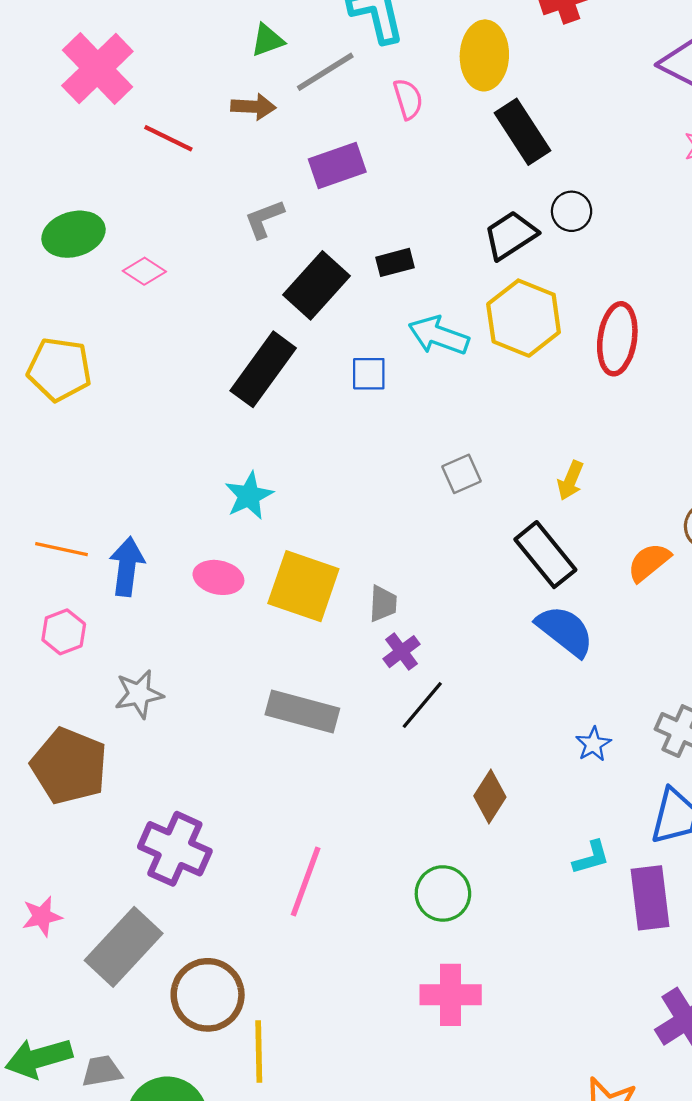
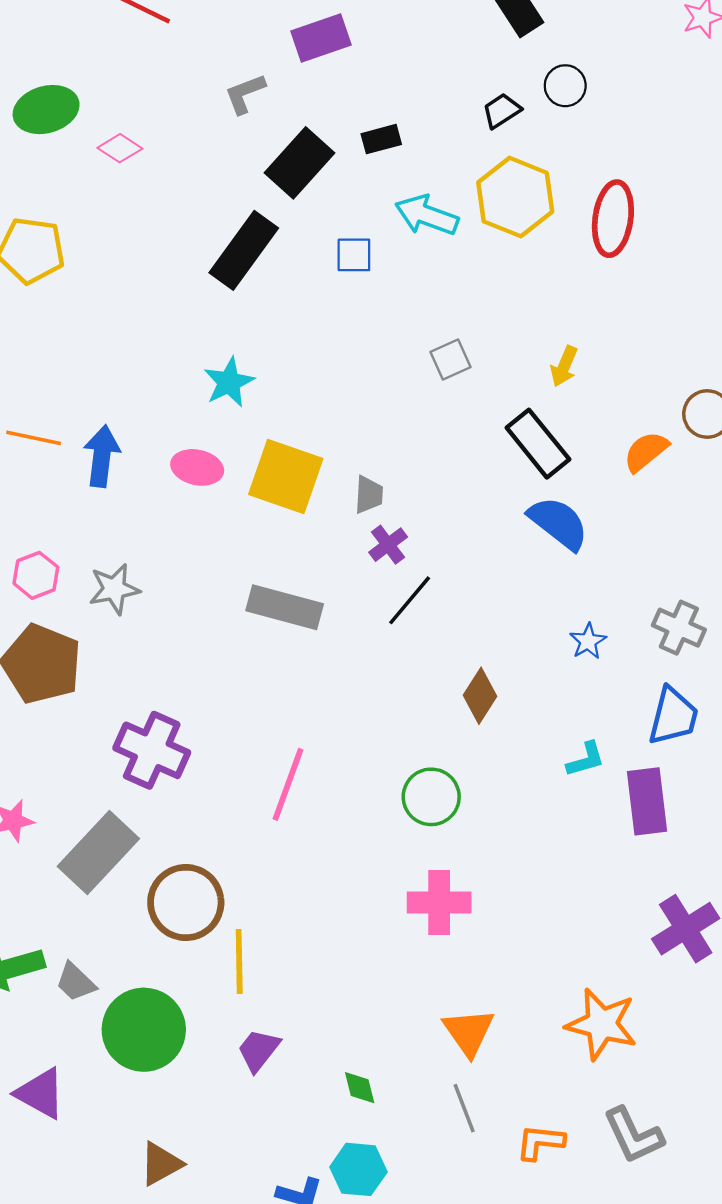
black trapezoid: (511, 235) -> (502, 111), size x0.7
pink hexagon: (64, 632) -> (36, 575), moved
gray trapezoid: (102, 1071) -> (76, 982), turned -126

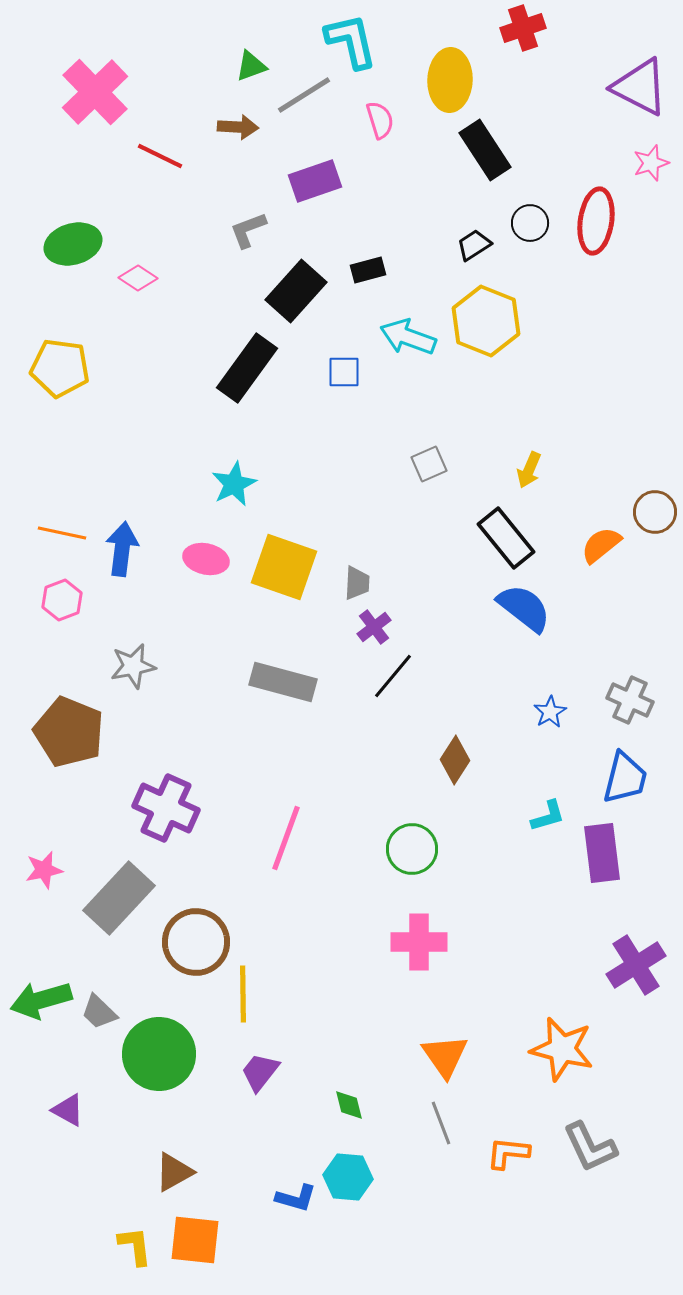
red ellipse: (613, 219) -> (596, 221), moved
pink hexagon: (36, 575) -> (62, 600), moved
purple triangle: (40, 1093) -> (68, 1110), size x0.7

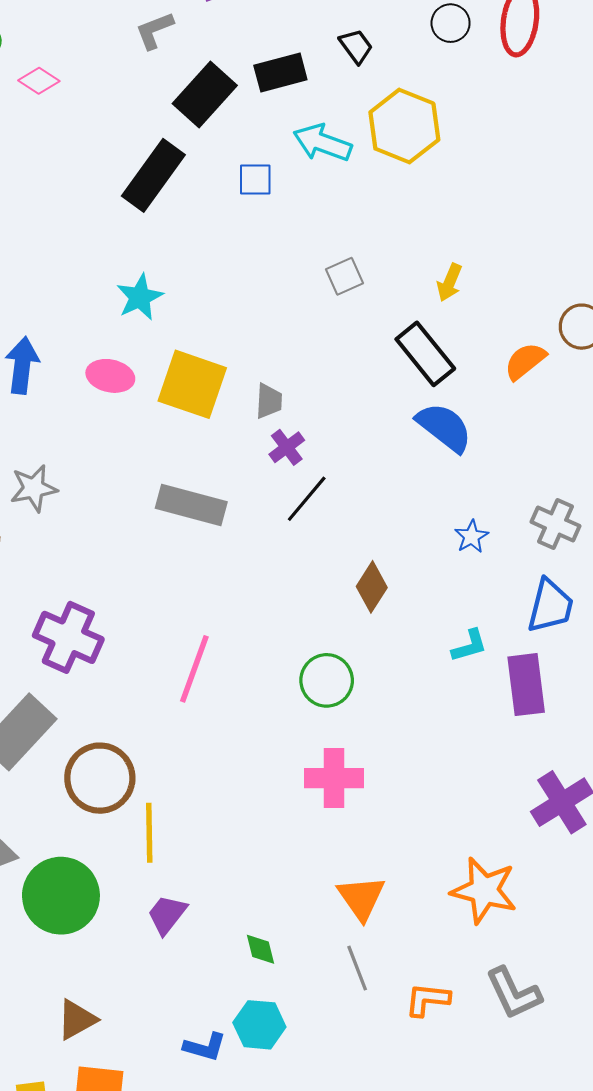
black trapezoid: (474, 245) -> (356, 46), moved, turned 87
black rectangle: (368, 270) -> (280, 72), size x1.4

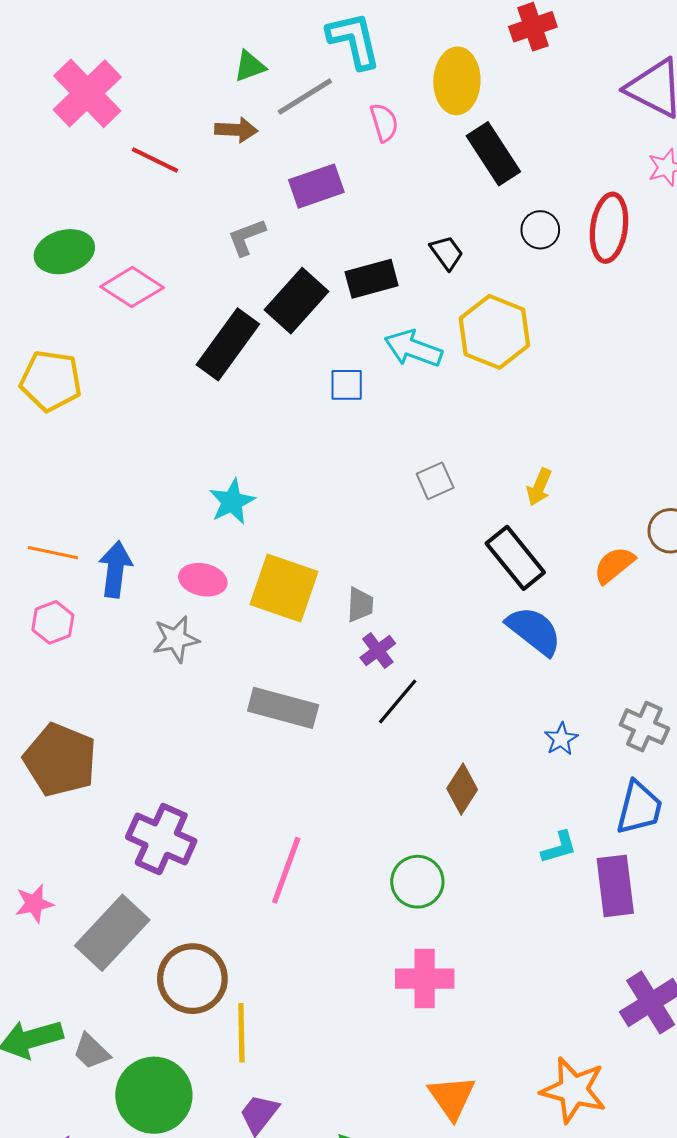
pink diamond: (39, 81) -> (132, 287), size x1.5
black rectangle: (153, 175) -> (228, 344), moved
gray star: (34, 488) -> (176, 639), moved

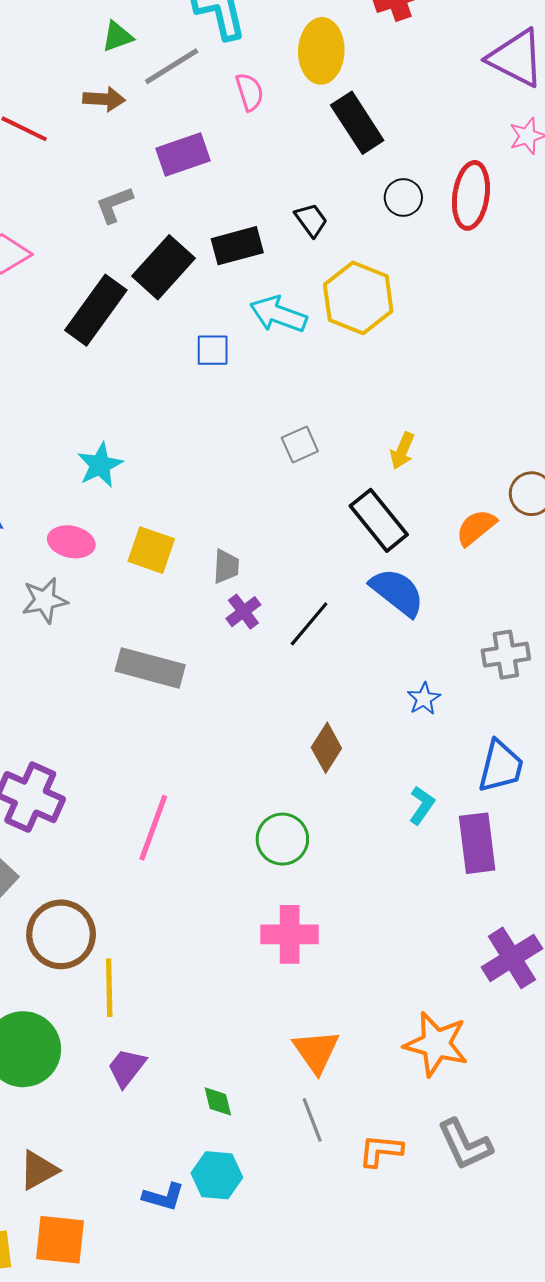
yellow square: (284, 588) -> (151, 550), size x0.7
black line: (398, 702) -> (309, 624), moved
gray cross: (644, 727) -> (506, 655), moved, turned -33
cyan L-shape: (559, 847) -> (422, 805), turned -39

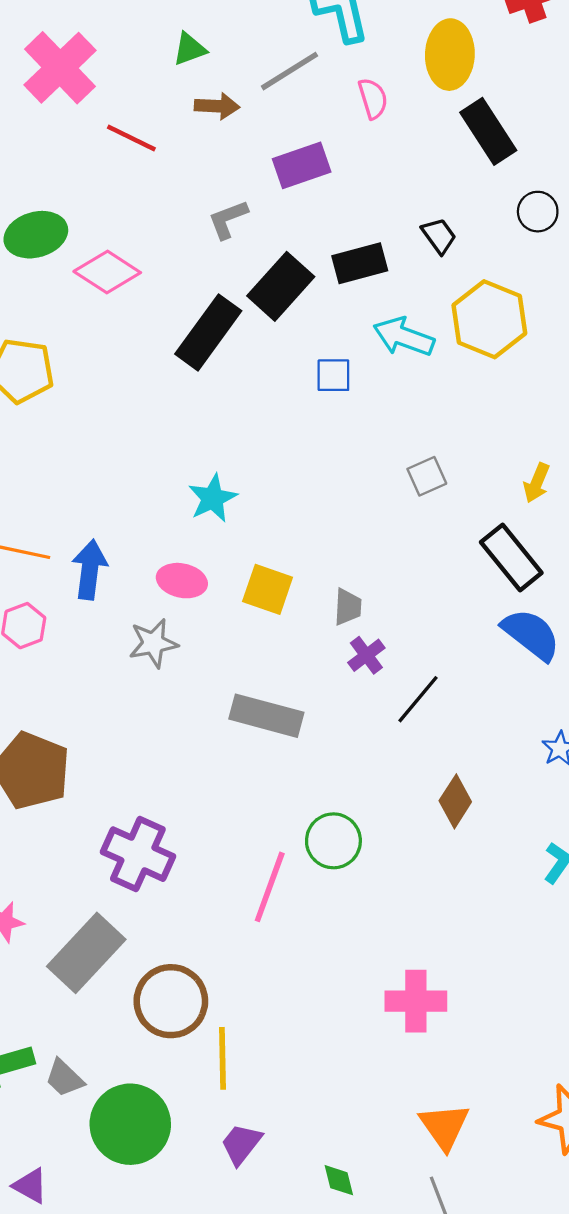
green triangle: (117, 37) -> (190, 49), moved
black line: (309, 624) -> (418, 699), moved
green circle: (282, 839) -> (333, 841), moved

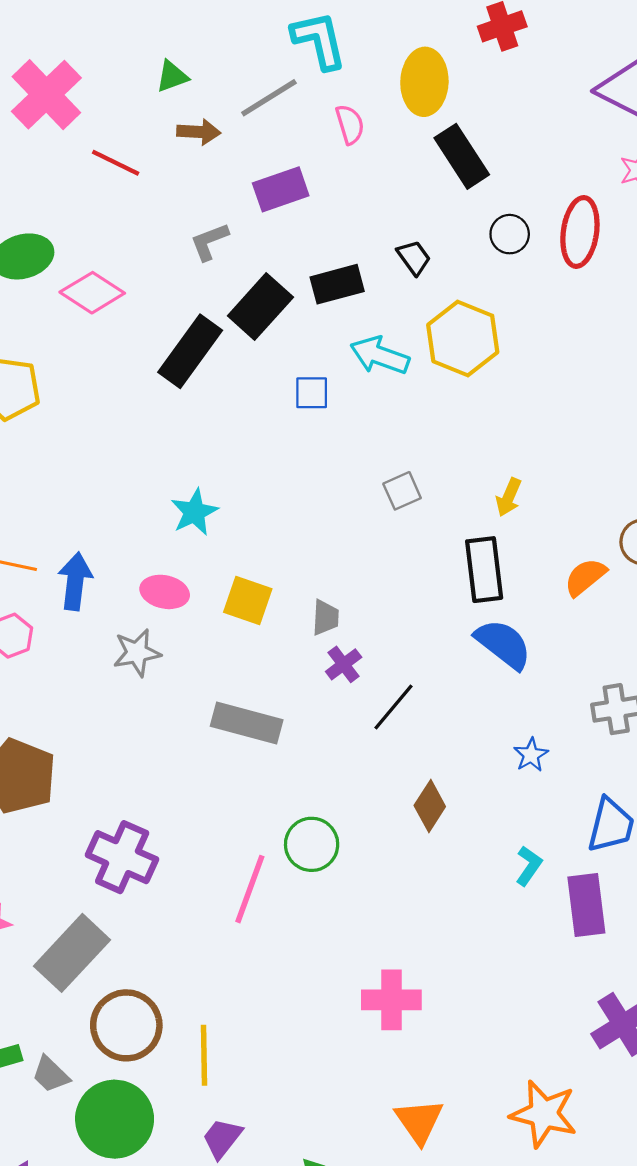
black rectangle: (511, 558) -> (484, 570), turned 32
brown circle: (171, 1001) -> (126, 1025), moved

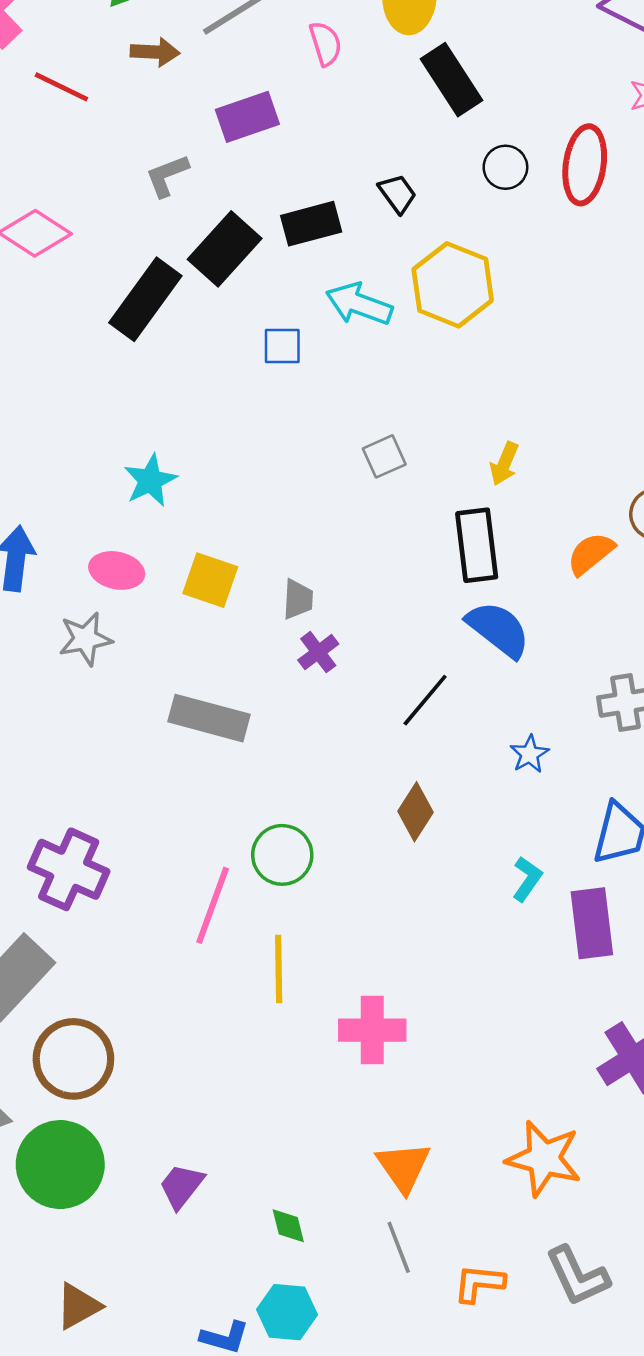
black line: (394, 707) -> (425, 700), moved
yellow line: (204, 1055) -> (279, 969), moved

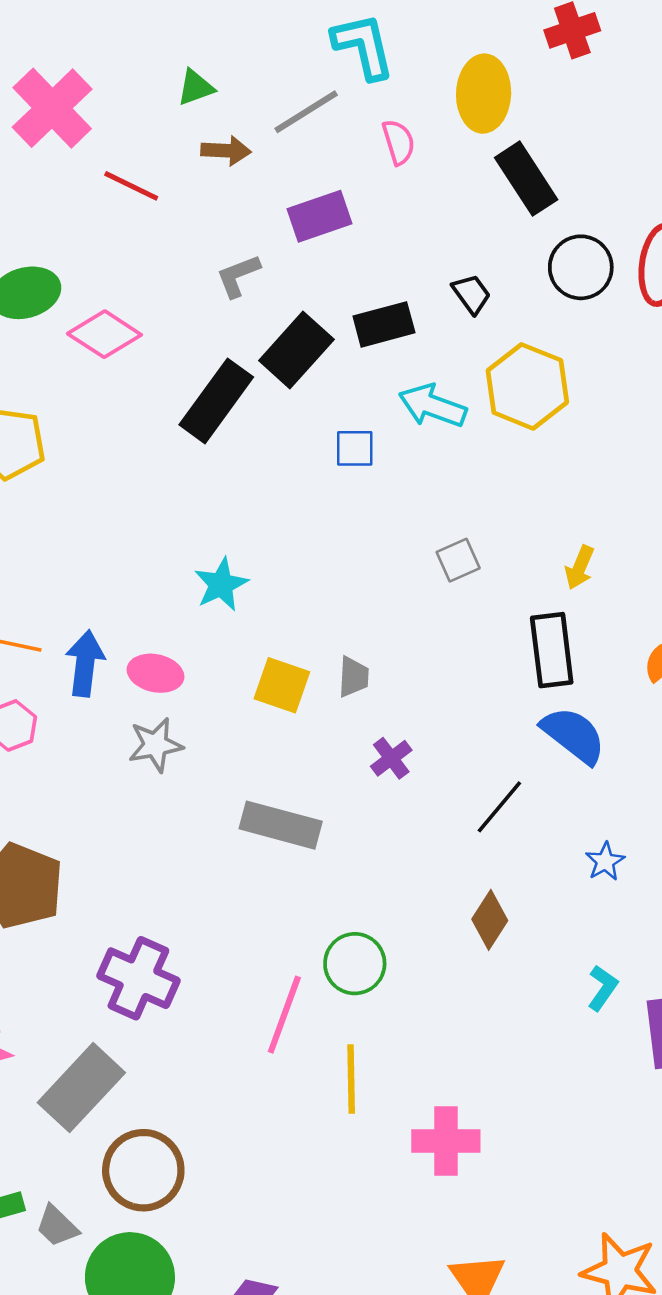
black circle: (505, 167) -> (581, 267), size x1.4
pink ellipse: (117, 570) -> (155, 673), moved
gray trapezoid: (298, 599) -> (354, 677), moved

